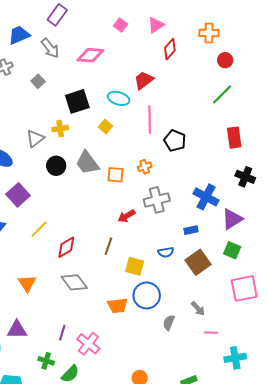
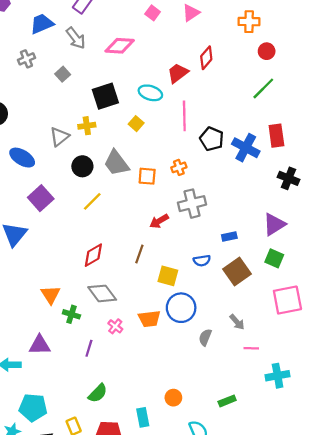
red diamond: (170, 49) -> (206, 58), moved
blue cross: (206, 197) -> (246, 148), moved
yellow line: (39, 229) -> (92, 201), moved
pink cross: (88, 344) -> (115, 326), moved, size x0.6
green cross: (46, 361) -> (71, 314), moved

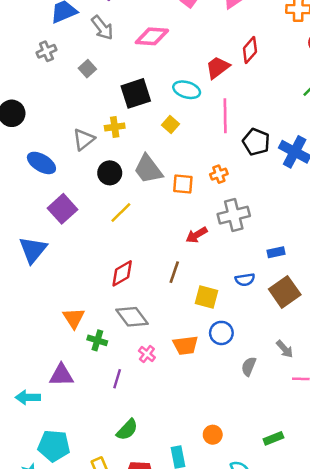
blue circle: (181, 308) -> (221, 333), size x0.7

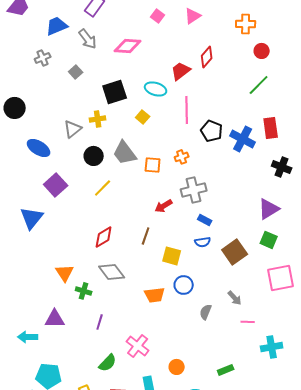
blue rectangle: (276, 252) -> (205, 220), moved, turned 40
pink cross: (147, 354) -> (138, 346), moved, size x1.6

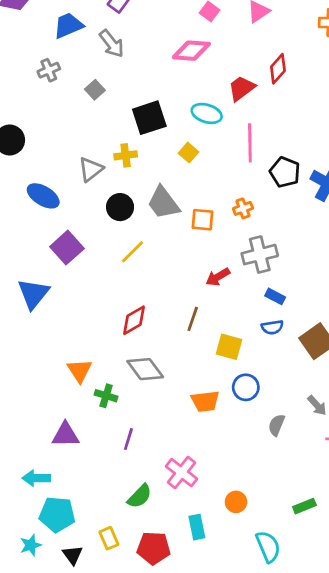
pink diamond: (128, 46) -> (191, 51), moved
cyan arrow: (28, 337) -> (36, 478), moved

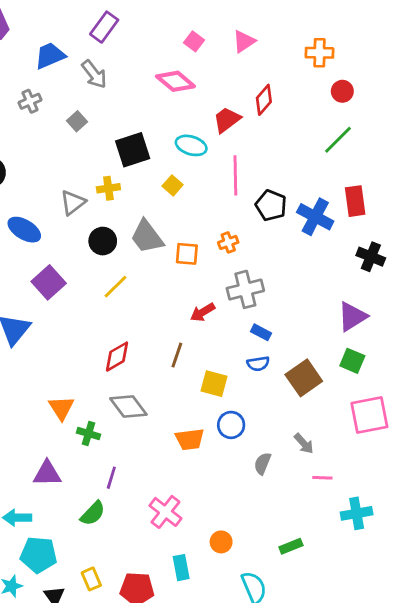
pink diamond: (191, 51) -> (175, 81), turned 36
green semicircle: (140, 496) -> (93, 513), moved

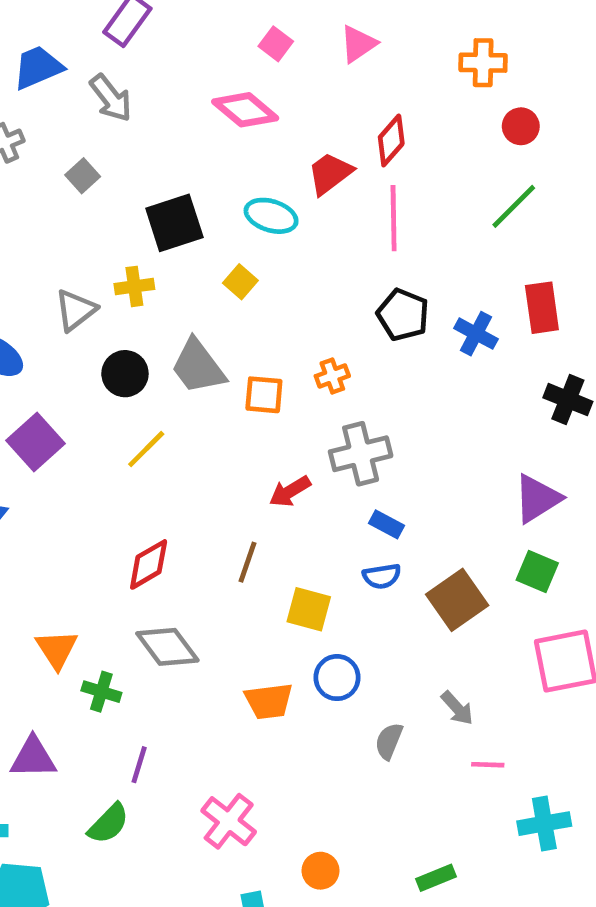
pink line: (235, 175) -> (394, 218), moved
blue cross: (315, 217) -> (476, 334), size x0.7

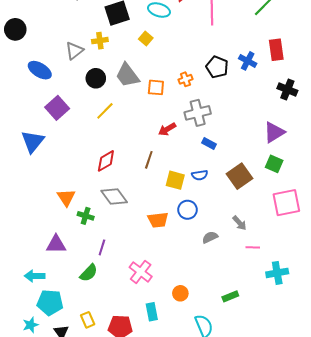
black pentagon: (403, 315) -> (217, 67), moved
blue semicircle: (382, 576) -> (200, 175), moved
gray semicircle: (389, 741) -> (210, 237), turned 42

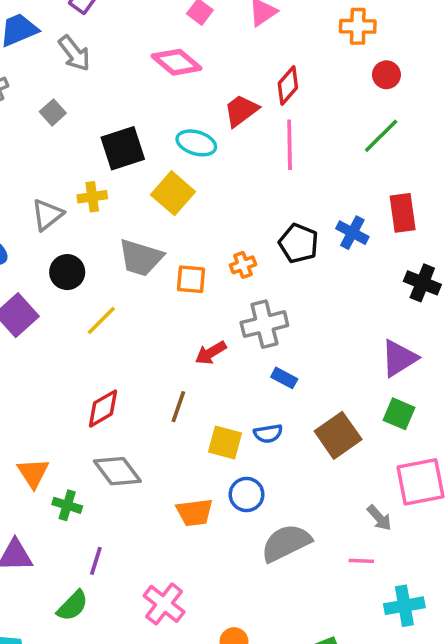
yellow square: (146, 39) -> (173, 193), size x1.6
gray trapezoid: (127, 75) -> (141, 258), turned -36
black circle: (96, 78) -> (67, 272), moved
gray arrow: (239, 223) -> (379, 518), moved
gray semicircle: (210, 237) -> (286, 543), size x1.8

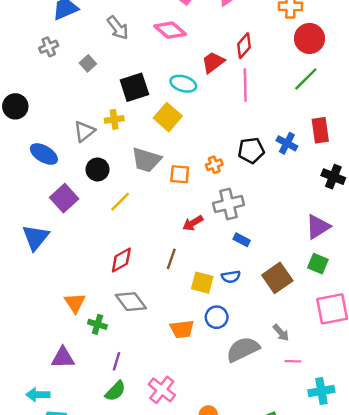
gray arrow: (74, 53) -> (118, 28), moved
red circle: (386, 75) -> (309, 38), size x1.6
black pentagon: (299, 243) -> (251, 150), turned -30
gray arrow: (379, 518) -> (281, 333), moved
green semicircle: (73, 606) -> (115, 391), moved

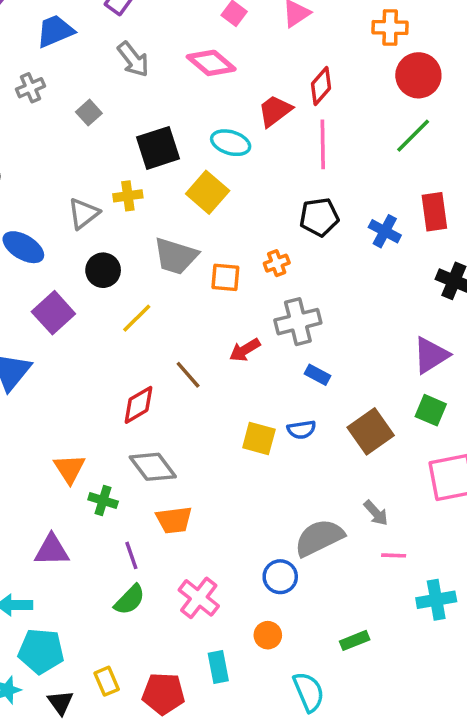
black pentagon: (251, 150) -> (319, 217), moved
brown line: (171, 259) -> (188, 375), moved, turned -60
blue circle: (217, 317) -> (280, 577), moved
orange trapezoid: (182, 329) -> (174, 520), moved
purple line: (117, 361) -> (131, 555), turned -36

